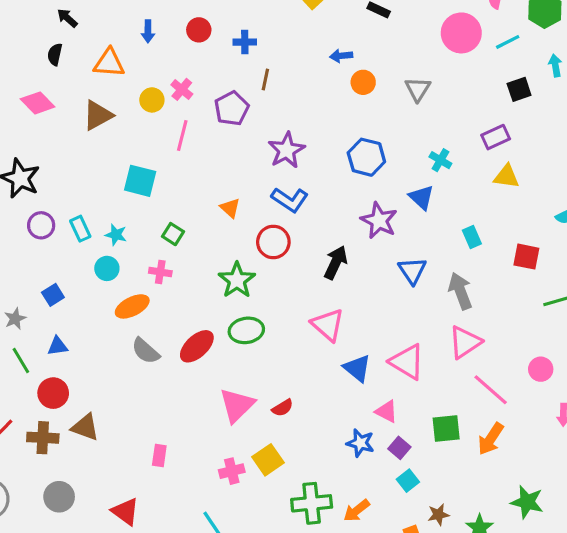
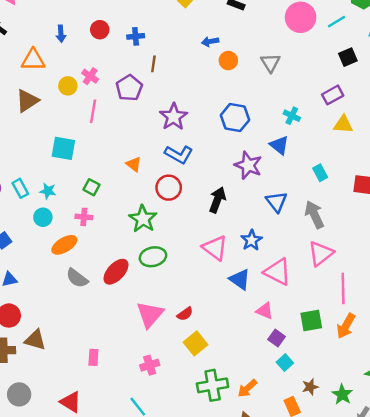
pink line: (491, 390) -> (343, 288), turned 52
blue star: (360, 443) -> (251, 240), moved, turned 30
yellow square: (268, 460) -> (195, 343), moved

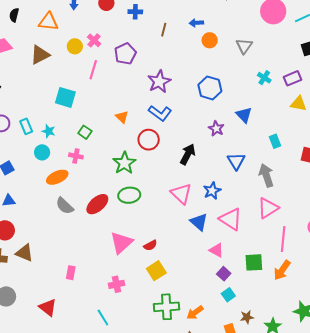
brown line: (153, 64) -> (164, 30), moved
cyan cross: (292, 116) -> (264, 78), moved
purple star: (248, 165) -> (216, 129), size x0.7

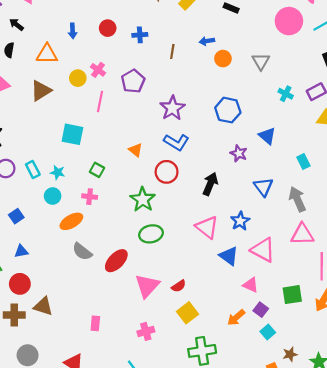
red ellipse: (97, 204) -> (116, 261), moved
pink triangle: (268, 208) -> (302, 234), turned 35
orange arrow: (195, 313) -> (236, 318), moved

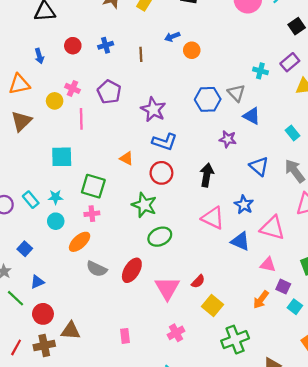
gray triangle: (261, 61) -> (236, 93), moved
green square: (97, 170) -> (93, 186), size x1.6

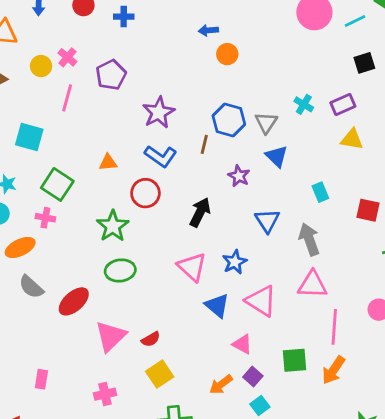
brown line: (141, 54) -> (204, 144), moved
orange triangle: (126, 158) -> (108, 162), turned -48

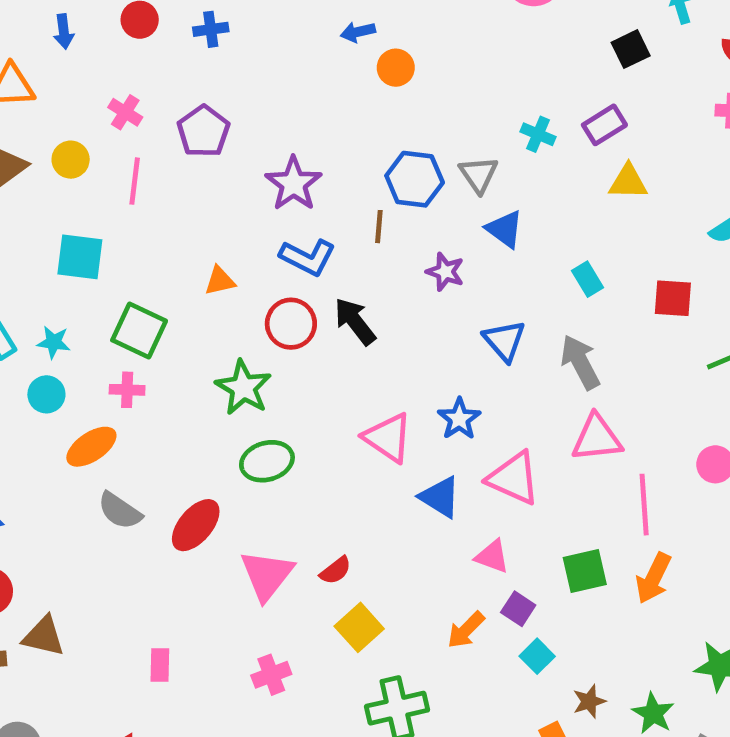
yellow circle: (41, 66) -> (71, 160), moved
black arrow: (200, 212) -> (355, 321), moved, turned -56

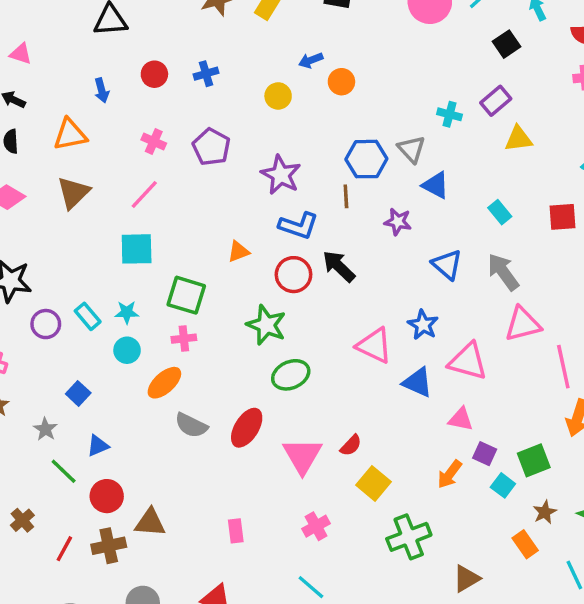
yellow circle: (71, 160) -> (278, 96), moved
pink line: (135, 181) -> (144, 194), moved, turned 44
green square: (585, 571) -> (534, 460), moved

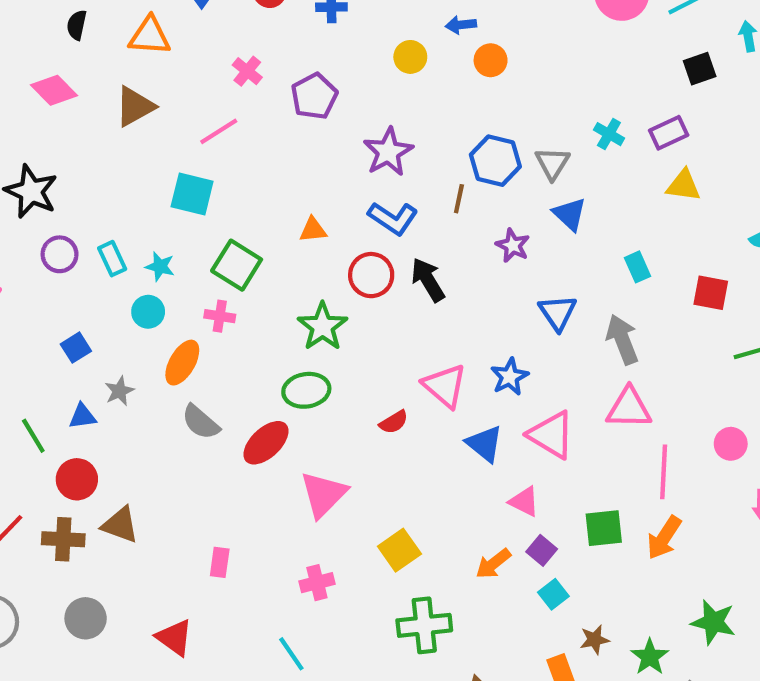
green ellipse: (291, 375) -> (306, 390), moved
orange ellipse: (164, 383) -> (182, 363), turned -33
gray star: (45, 429) -> (119, 391), moved
red semicircle: (351, 445) -> (394, 422), moved
green square: (534, 460) -> (604, 528), moved

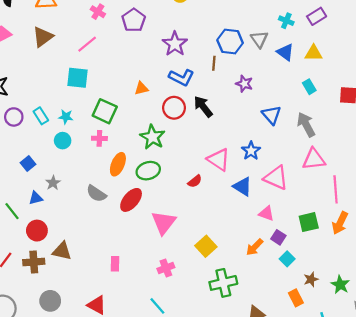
yellow triangle: (683, 185) -> (313, 53), moved
blue triangle: (570, 214) -> (285, 52), moved
orange ellipse: (182, 363) -> (118, 164), moved

